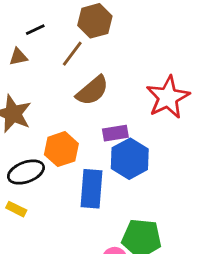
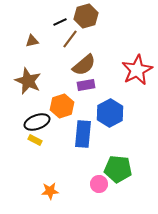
black line: (35, 30) -> (60, 22), moved
purple rectangle: (115, 133) -> (86, 85), moved
yellow rectangle: (16, 209) -> (35, 140), moved

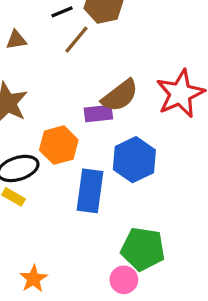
brown semicircle: (84, 65) -> (120, 96), moved
pink circle: (99, 184) -> (124, 280), moved
orange star: (50, 191) -> (33, 279), turned -30

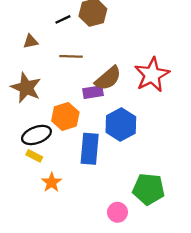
brown line: (77, 40) -> (71, 56), moved, turned 55
green pentagon: (143, 249) -> (149, 189), moved
orange star: (33, 279) -> (52, 182), moved

